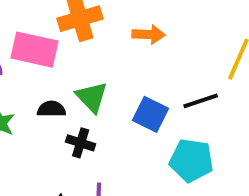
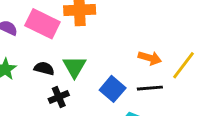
orange arrow: (149, 34) -> (150, 58), moved
black cross: (81, 143) -> (59, 97), turned 36

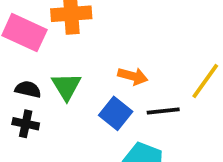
orange arrow: (150, 58) -> (133, 76), moved
black cross: (59, 97) -> (26, 124), moved, turned 36

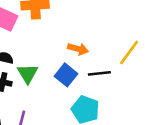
green triangle: (66, 86) -> (28, 74), moved

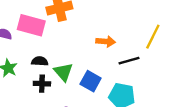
blue square: (66, 75) -> (91, 81), moved

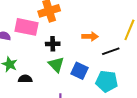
black semicircle: (40, 61) -> (25, 79), moved
black cross: (42, 84) -> (53, 44), moved

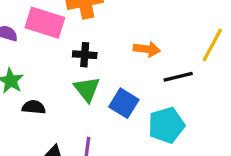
cyan pentagon: (107, 81) -> (166, 125), turned -30

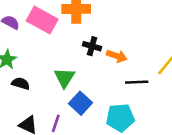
black cross: (85, 55) -> (92, 46), moved
blue square: (124, 103) -> (80, 103), moved

